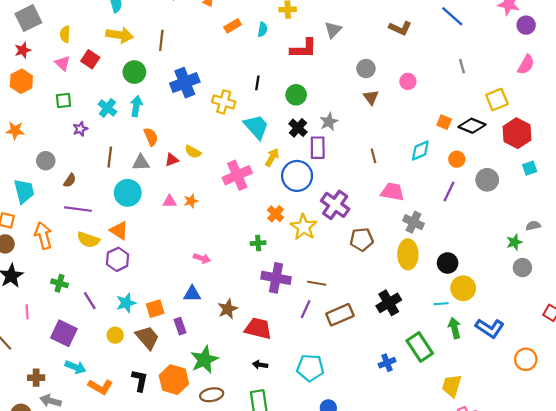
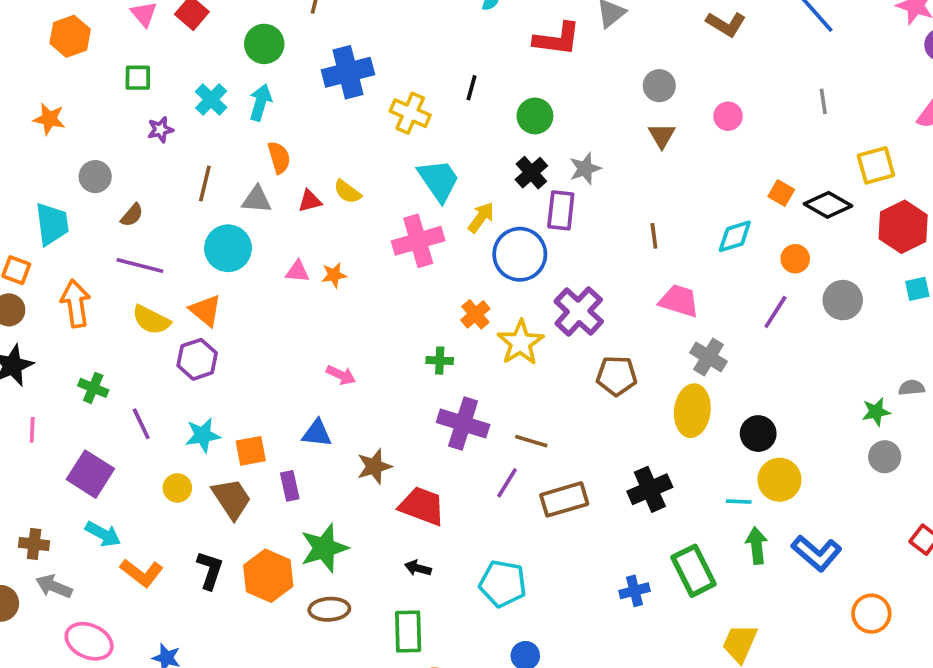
cyan trapezoid: (256, 127) -> (439, 180), moved

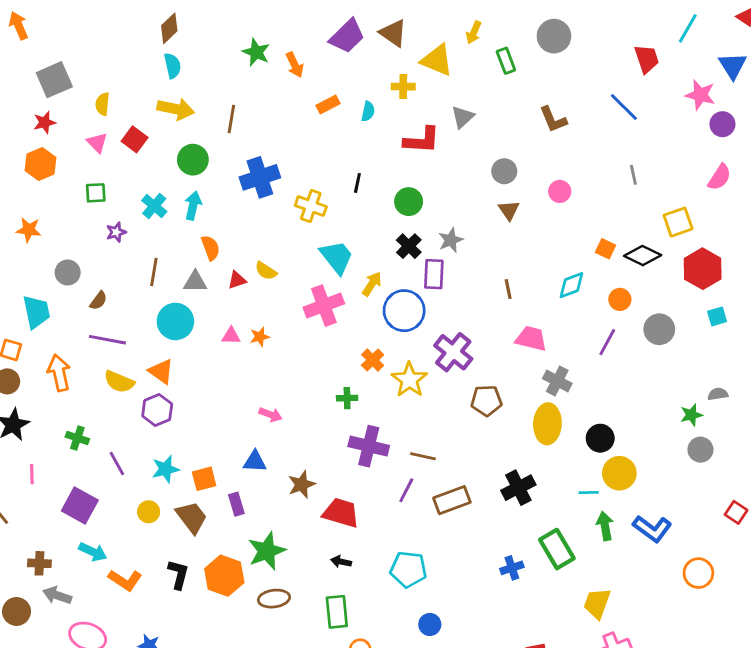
brown L-shape: (726, 24) -> (553, 119), turned 40

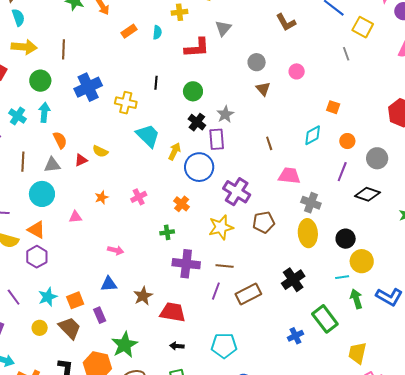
yellow square: (678, 222) -> (363, 27), moved, turned -35
black diamond: (643, 256) -> (367, 194), moved
pink cross: (324, 306) -> (139, 197), moved, size x0.6
pink triangle: (231, 336) -> (75, 217), moved
yellow star: (409, 380) -> (221, 227), moved, turned 30

